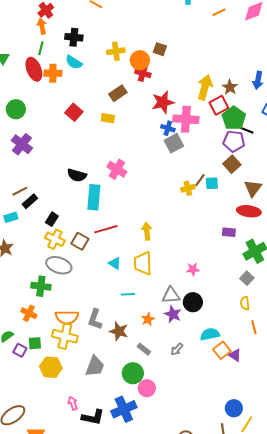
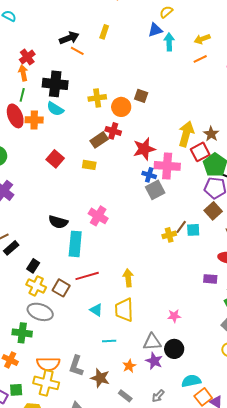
black cross: (74, 37) -> (55, 84), size x1.4
red cross: (143, 73) -> (113, 131), moved

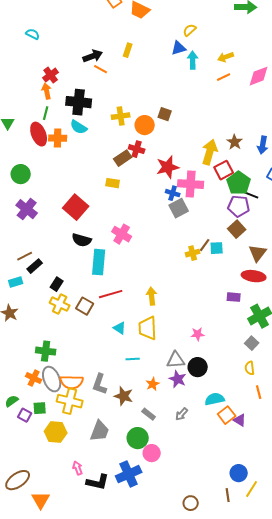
brown star: (211, 134) -> (235, 142), moved
red square: (55, 159) -> (76, 207), moved, size x1.4
gray ellipse: (40, 312) -> (52, 379), moved, turned 50

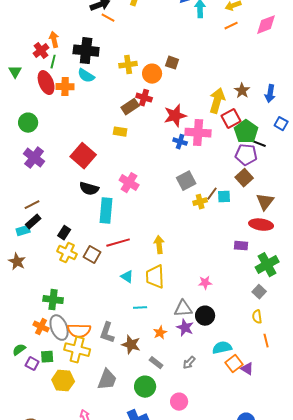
red cross: (51, 75) -> (41, 51), moved
gray square: (179, 208) -> (186, 181), moved
black rectangle: (35, 266) -> (33, 222), moved
pink circle: (152, 453) -> (179, 402), moved

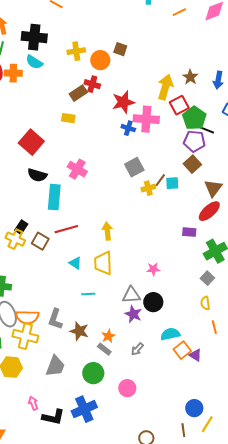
red ellipse: (261, 225) -> (209, 211), turned -50
black rectangle: (64, 233) -> (21, 227), moved
orange star: (160, 333) -> (108, 336), moved

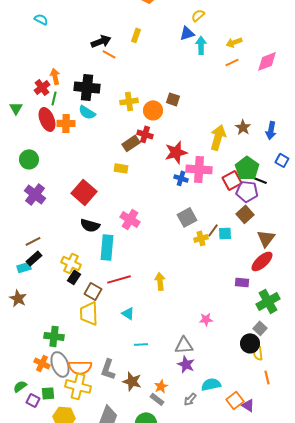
red square: (179, 105) -> (232, 180), moved
yellow cross: (15, 239) -> (71, 263), moved
yellow trapezoid: (103, 263) -> (89, 313), moved
black circle: (153, 302) -> (250, 343), moved
cyan semicircle: (170, 334) -> (211, 384), moved

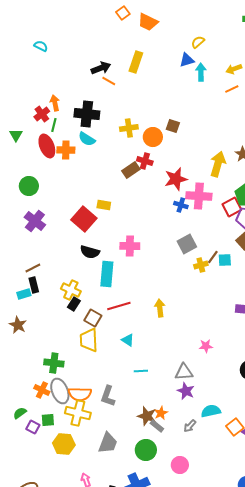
yellow rectangle: (136, 35) -> (136, 62), size x1.5
yellow rectangle: (121, 168) -> (104, 205), moved
pink cross: (130, 219) -> (130, 246), turned -30
black rectangle: (34, 258) -> (34, 285), turned -63
brown star: (132, 381) -> (147, 416), moved

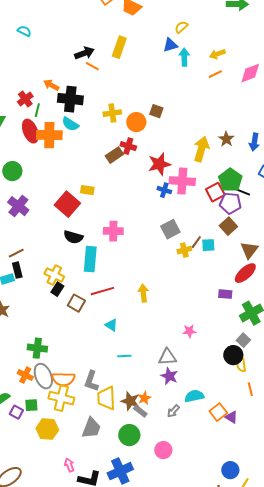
orange arrow: (55, 103) -> (51, 85), moved, turned -49
orange cross: (66, 150) -> (49, 135), size x1.4
yellow trapezoid: (89, 340) -> (106, 398), moved

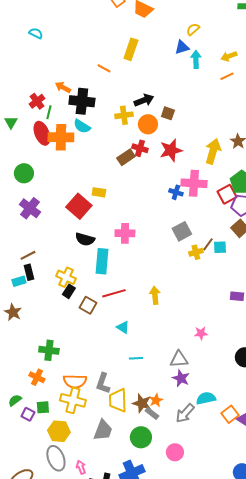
black arrow: (84, 53) -> (144, 100), moved
red star: (159, 164) -> (171, 150), moved
gray ellipse: (43, 376) -> (56, 458), moved
gray arrow: (173, 411) -> (185, 413), size x1.5

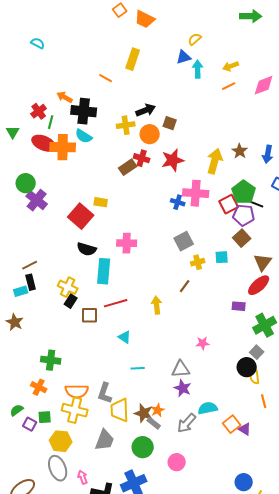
red ellipse: (42, 133) -> (44, 143), turned -45
purple cross: (30, 208) -> (37, 200), moved
brown line: (208, 244) -> (185, 286), moved
brown square: (88, 305) -> (90, 315), turned -30

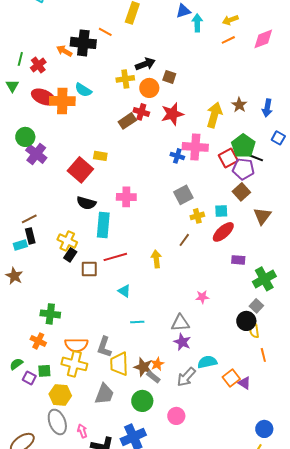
black cross: (84, 111) -> (83, 43), moved
green line: (51, 122) -> (20, 59), moved
red ellipse: (259, 285) -> (223, 232), moved
blue circle: (244, 482) -> (264, 429), moved

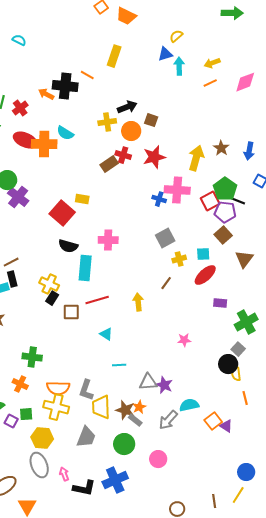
gray triangle: (180, 323) -> (148, 382), moved

